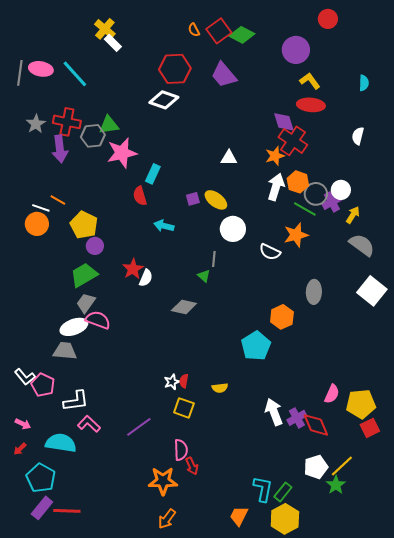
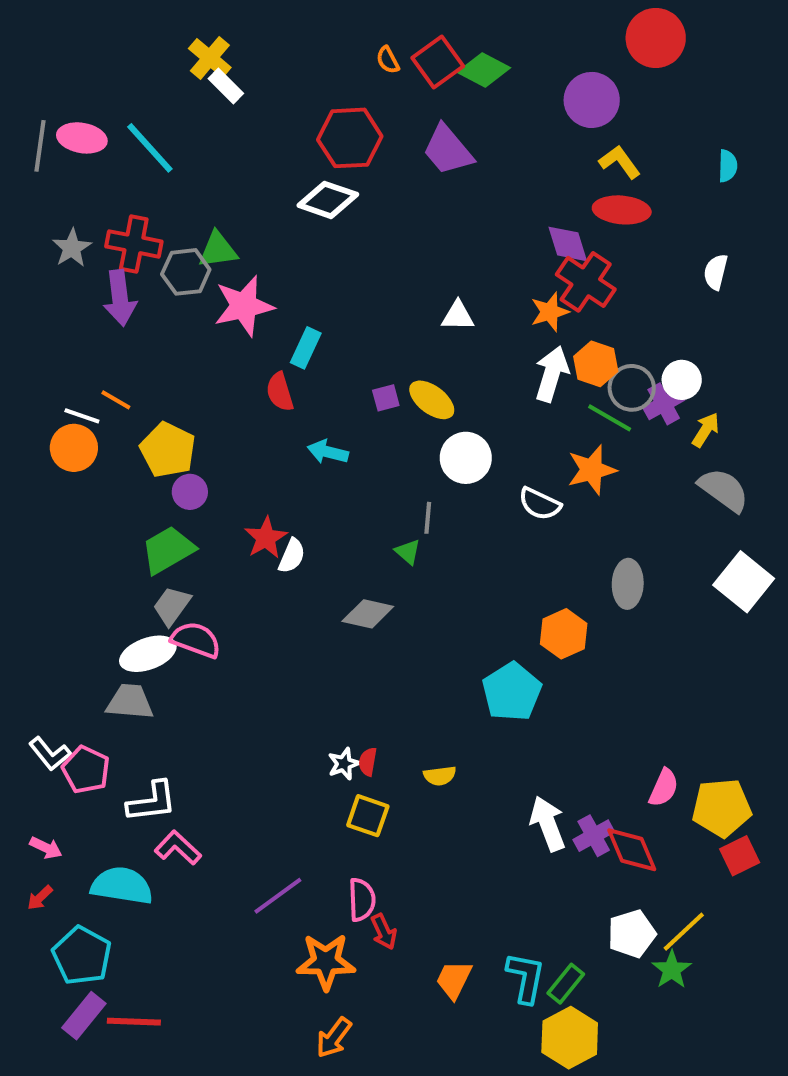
red circle: (328, 19) -> (656, 38), size x1.5
purple line: (139, 427) -> (278, 896), moved
orange trapezoid: (239, 516) -> (454, 980), moved

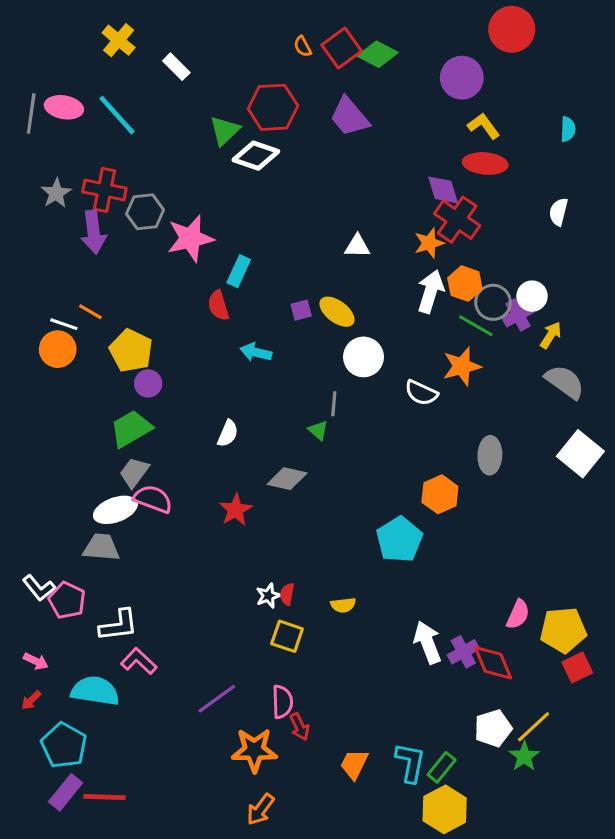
yellow cross: (210, 58) -> (119, 40), moved
green triangle: (218, 250) -> (225, 131), moved, turned -36
red star: (266, 538) -> (236, 510), moved

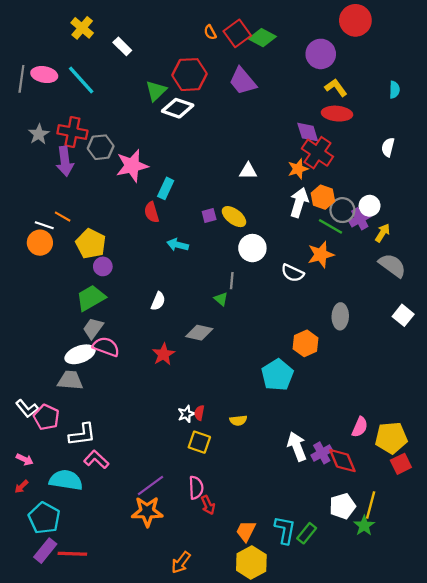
white square: (580, 454) -> (403, 315), size x0.7
yellow line: (534, 727) -> (371, 505), turned -32
orange star: (254, 750) -> (147, 512), moved
yellow hexagon: (445, 809) -> (251, 562), moved

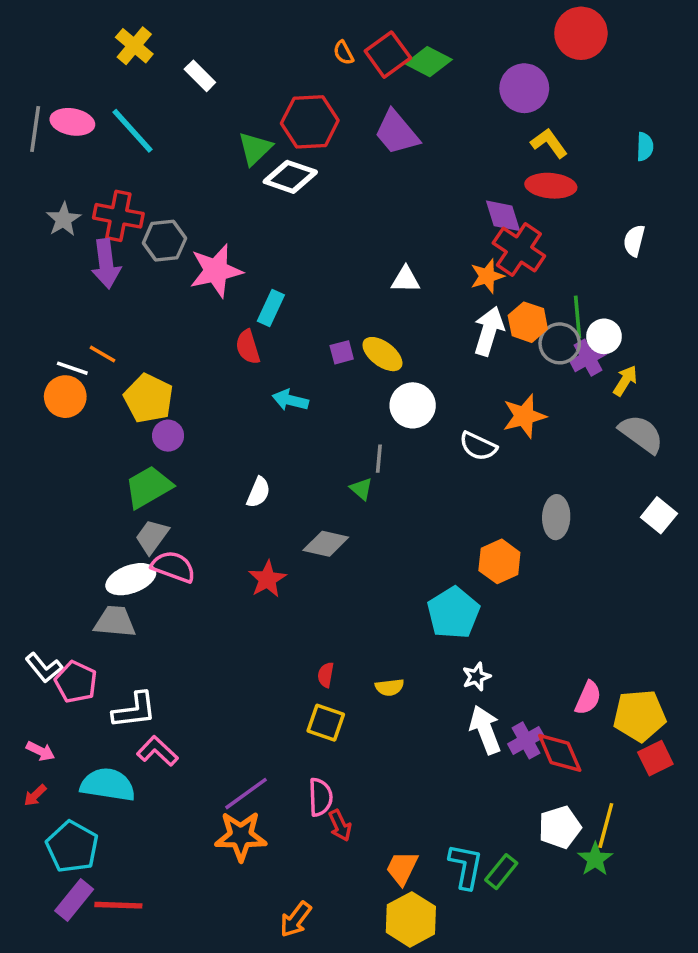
green line: (330, 226) -> (577, 317), moved, turned 55
white star: (186, 414) -> (476, 677), moved

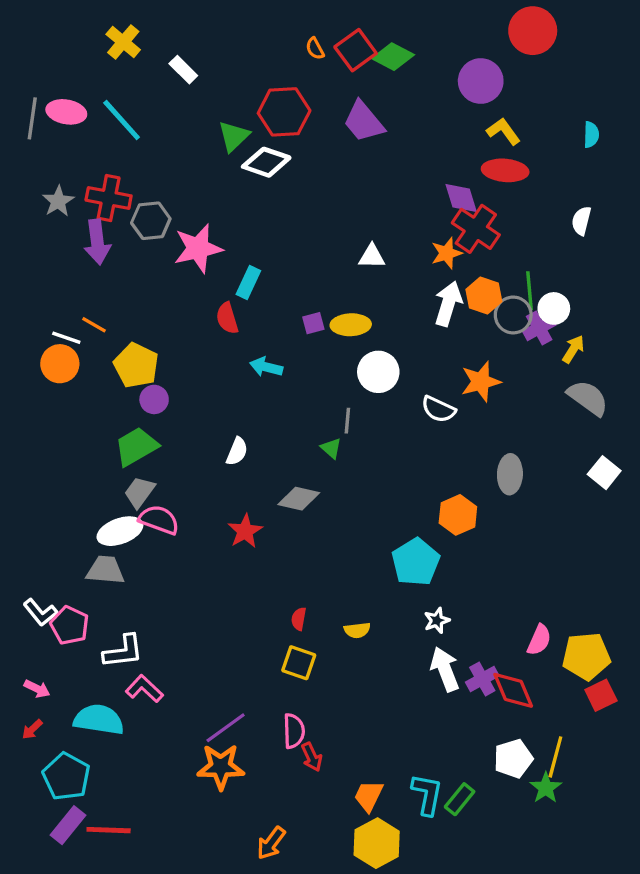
yellow ellipse: (382, 354) -> (351, 325), turned -39

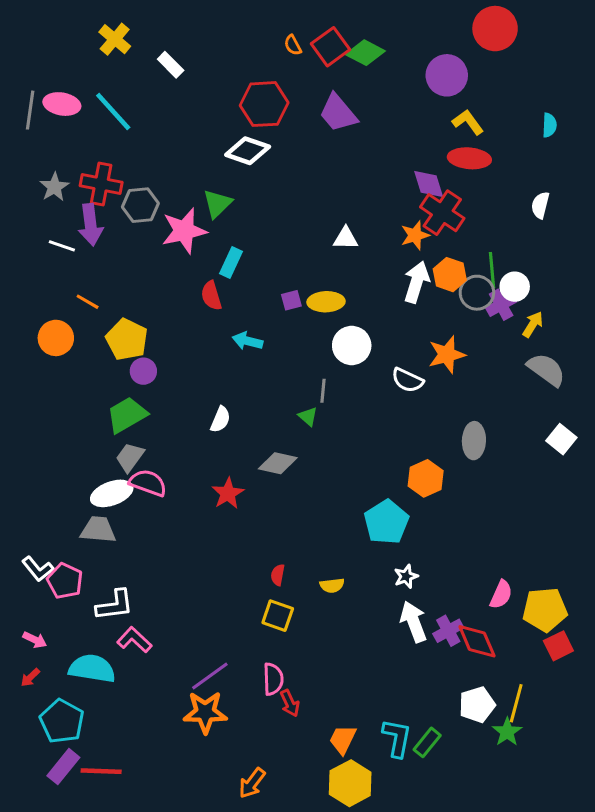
green triangle: (234, 136) -> (217, 204), moved
white line: (66, 338) -> (62, 246), moved

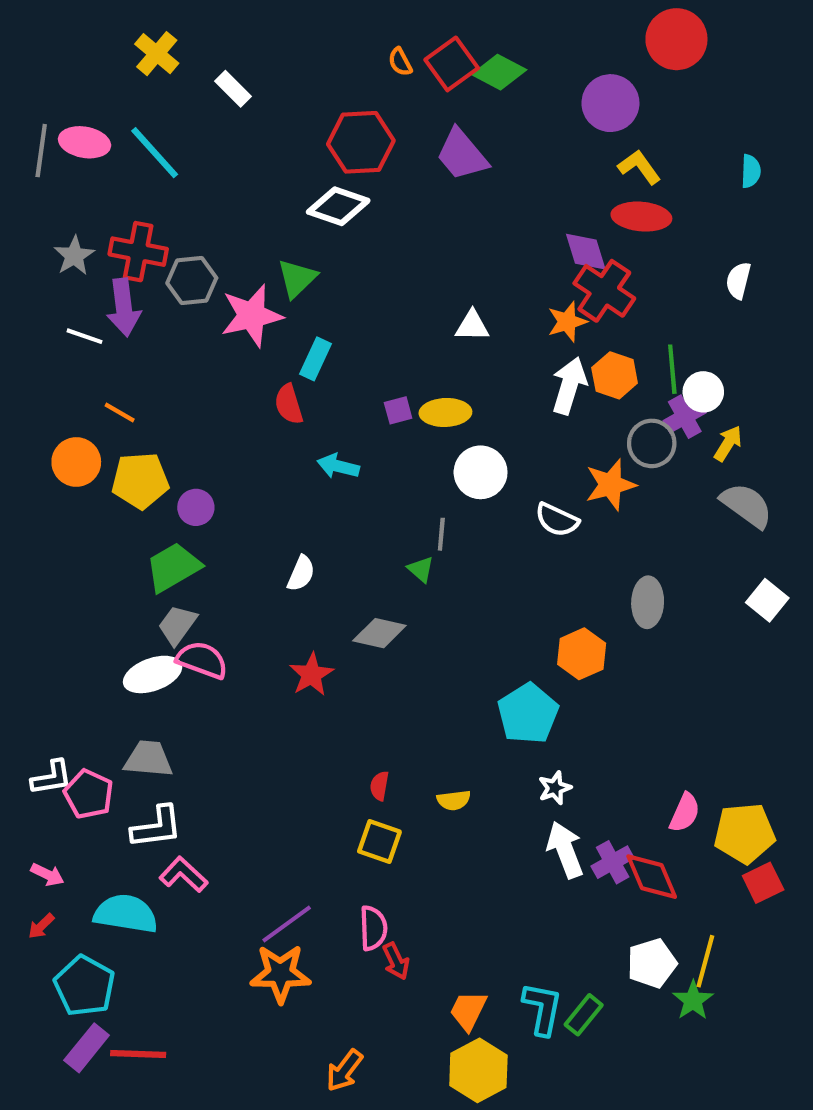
gray circle: (477, 293) -> (652, 443), moved
yellow pentagon: (127, 339) -> (140, 481), moved, turned -30
gray trapezoid: (98, 530) -> (148, 759), moved
white L-shape: (38, 569) -> (52, 778), turned -60

